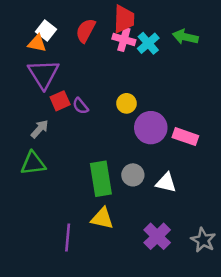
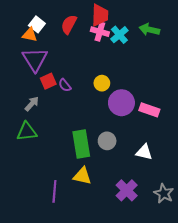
white triangle: (166, 183) -> (144, 152), moved

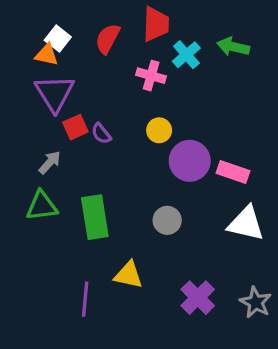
pink cross: (100, 32) -> (151, 76), moved
green rectangle: (81, 144) -> (95, 217), moved
white triangle: (144, 152) -> (246, 224), moved, size x1.4

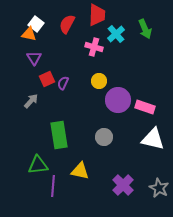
green arrow: (233, 47) -> (145, 29), turned -126
purple triangle: (55, 93) -> (34, 58), size x0.6
purple semicircle: (101, 133) -> (63, 83), turned 64
green triangle: (42, 206) -> (38, 165), moved

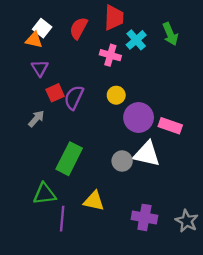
purple semicircle: (63, 83) -> (74, 98), size x1.5
green rectangle: (59, 135) -> (69, 159), turned 36
white triangle: (153, 139) -> (147, 154), moved
purple cross: (123, 185) -> (144, 217), turned -35

